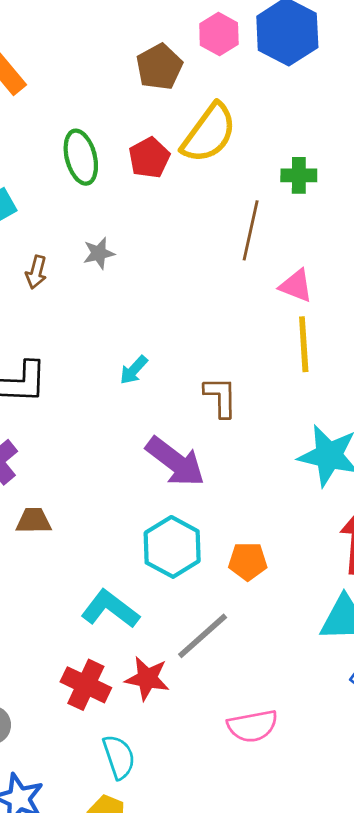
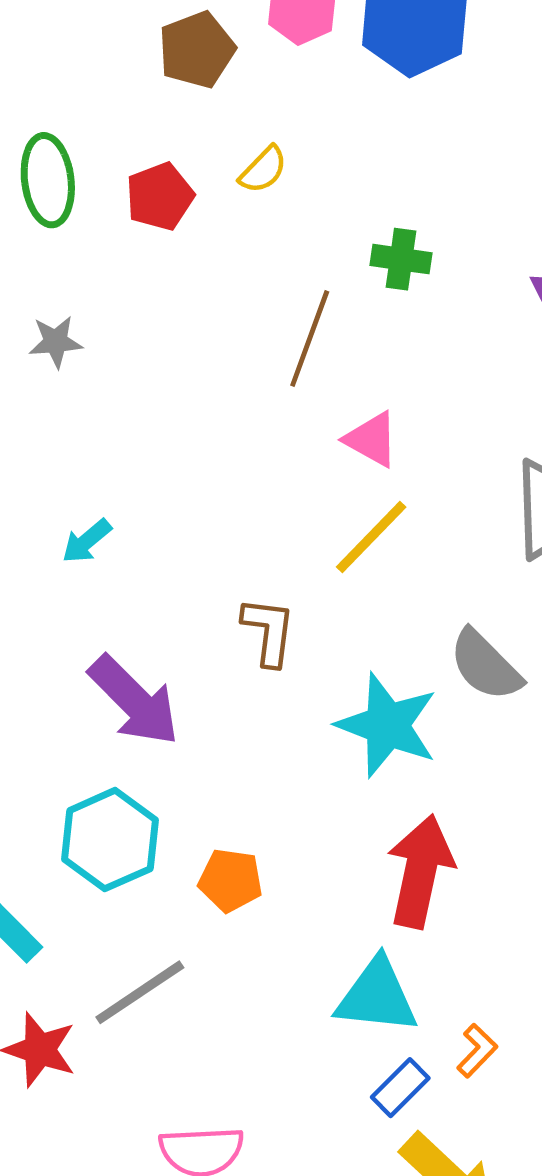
yellow semicircle: (209, 133) -> (263, 170), size x0.5
yellow line: (304, 344) -> (371, 537), turned 40
brown L-shape: (221, 397) -> (269, 631), moved

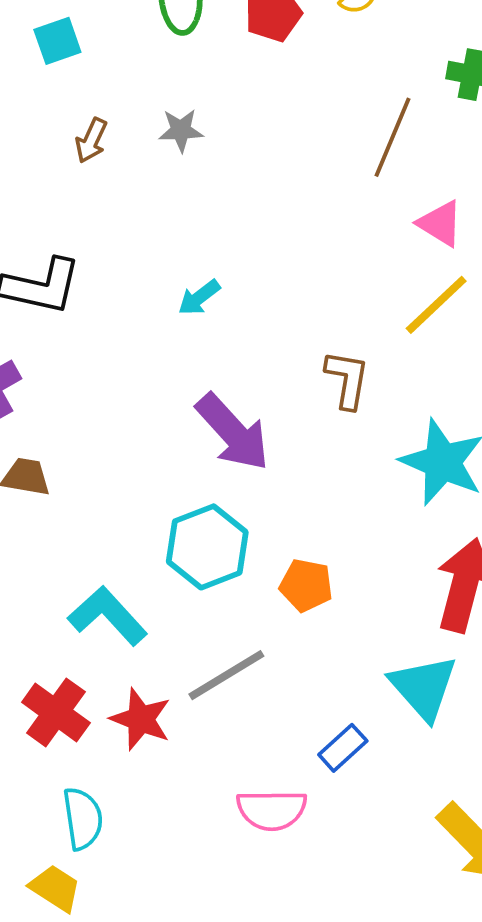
cyan triangle: (377, 996) -> (423, 687), turned 40
blue rectangle: (400, 1088) -> (343, 748), moved

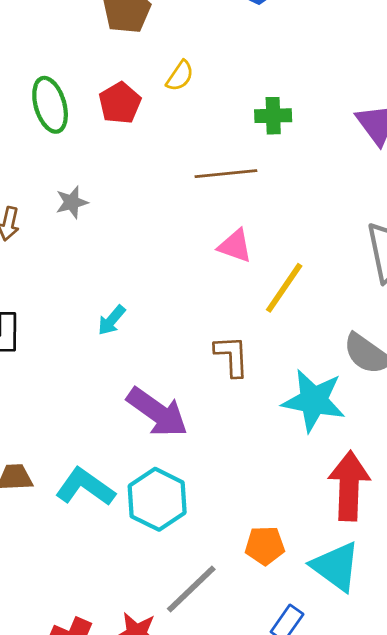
brown line: (393, 137) -> (226, 174), turned 74
pink triangle: (440, 224) -> (235, 246), moved
orange pentagon: (306, 585) -> (265, 546), moved
cyan L-shape: (108, 616) -> (85, 487), moved

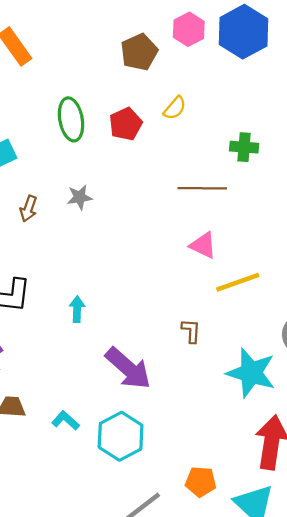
yellow line: (284, 288) -> (238, 282), turned 30
cyan arrow: (112, 320) -> (77, 309), moved, turned 135
brown L-shape: (232, 356) -> (191, 331), size x0.7
cyan L-shape: (85, 487) -> (66, 420), size x0.6

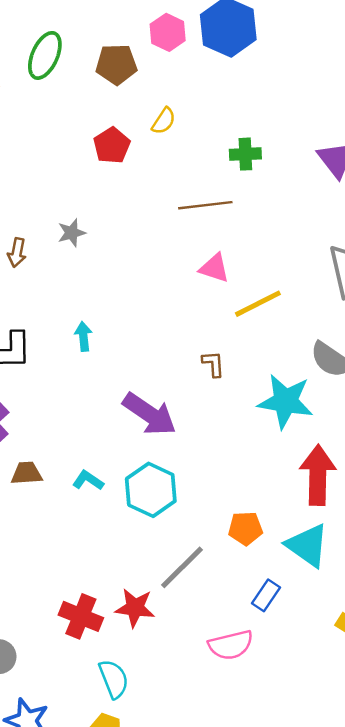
brown pentagon: (139, 52) -> (116, 64), turned 30
green ellipse: (71, 119) -> (45, 55), moved, turned 42
cyan arrow: (77, 309) -> (83, 336), moved

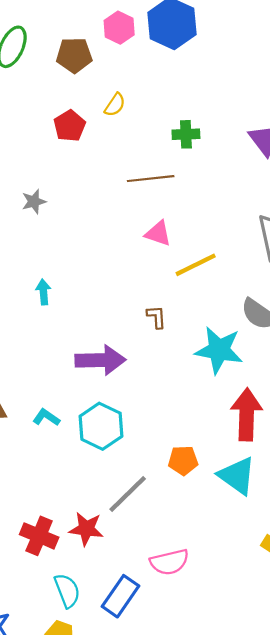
purple arrow: (150, 414) -> (100, 360), turned -36
blue rectangle: (266, 595) -> (121, 596), moved, size x1.5

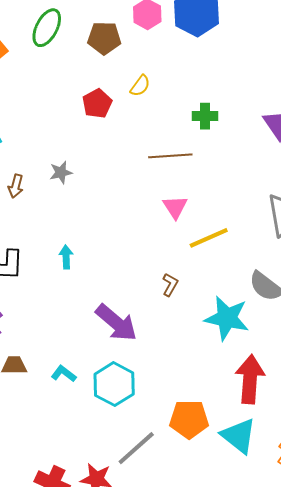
pink triangle: (158, 233) -> (175, 207), turned 36
brown L-shape: (156, 317) -> (170, 285), turned 30
purple arrow: (100, 360) -> (116, 323), turned 39
orange pentagon: (183, 460) -> (189, 419), size x1.4

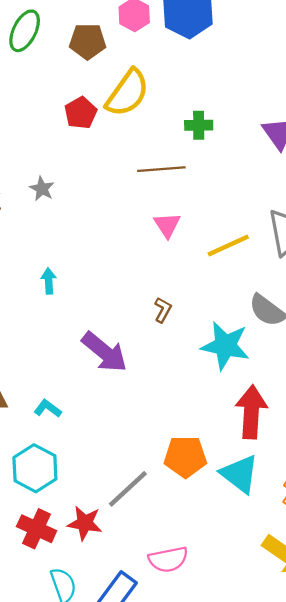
yellow semicircle: (140, 86) -> (127, 93), size x2.0
gray star: (61, 172) -> (42, 189), turned -30
yellow line: (209, 238) -> (228, 245), moved
cyan hexagon: (114, 384) -> (35, 468), moved

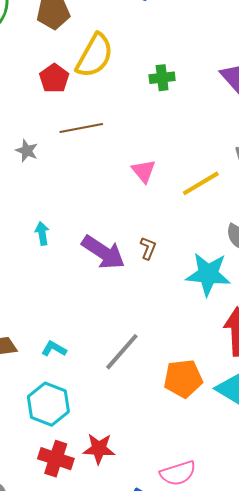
brown line: (161, 169) -> (81, 128), moved
purple arrow: (104, 352) -> (103, 252), moved
gray line: (128, 489) -> (122, 352), moved

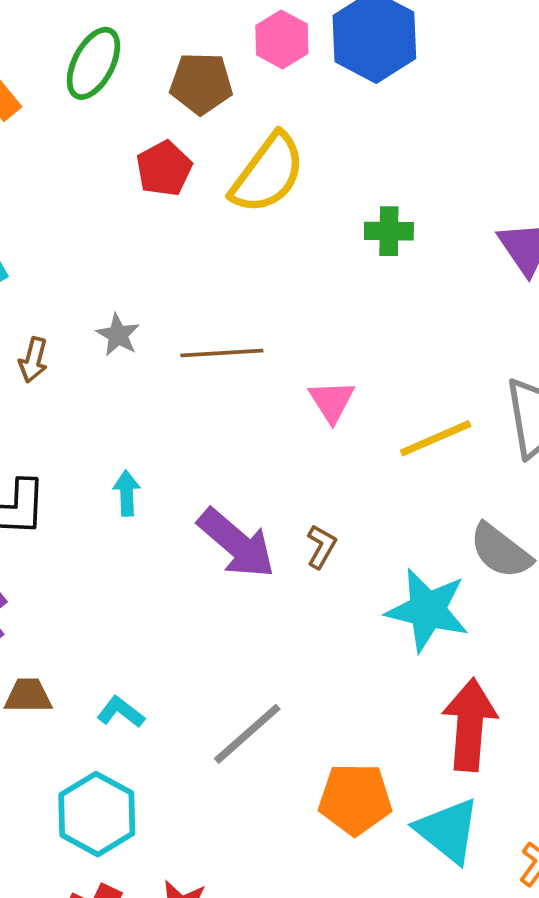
red pentagon: (54, 78) -> (164, 169), moved
brown line: (81, 128) -> (222, 353), moved

